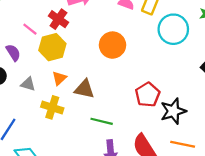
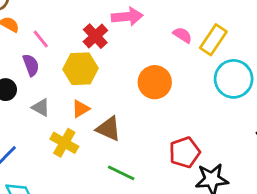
pink line: (30, 29) -> (41, 39), moved

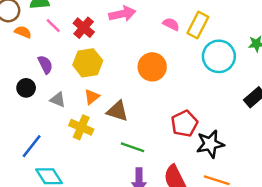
red cross: (95, 36) -> (84, 28), moved
pink line: (41, 39) -> (53, 26), moved

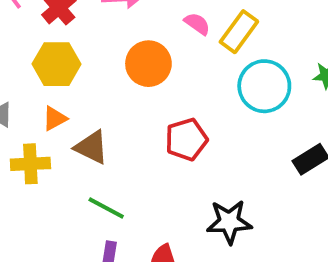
orange circle: (152, 67) -> (148, 64), moved
red pentagon: (184, 124) -> (186, 139), moved
yellow cross: (81, 127) -> (30, 164), turned -35

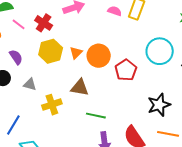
orange circle: (148, 64) -> (99, 56), moved
cyan circle: (264, 86) -> (160, 51), moved
orange triangle: (55, 118) -> (76, 53), moved

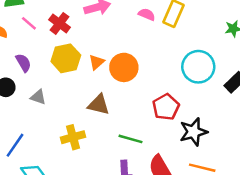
red pentagon: (126, 70) -> (166, 107), moved
yellow cross: (52, 105) -> (73, 137), moved
green line: (96, 116) -> (130, 139), moved

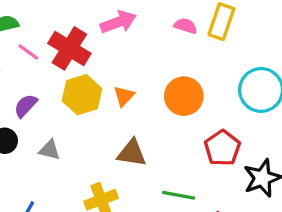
red cross: (60, 23) -> (69, 48), size x1.4
purple semicircle: (23, 63) -> (26, 106), turned -102
orange circle: (124, 67) -> (184, 96), moved

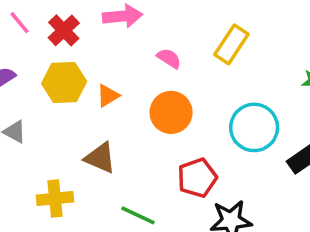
pink semicircle: (186, 26) -> (169, 58), moved
red cross: (69, 48) -> (64, 30), size x0.7

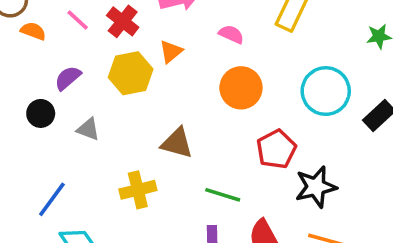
orange triangle: (108, 96) -> (171, 52), moved

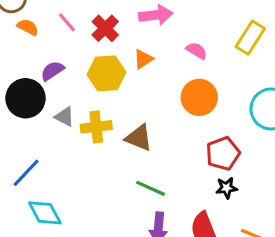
black circle: (41, 113) -> (26, 98), size x1.6
black star: (316, 187) -> (227, 188), moved, size x0.6
yellow cross: (138, 190) -> (96, 127), moved
green line: (223, 195) -> (151, 188), moved

